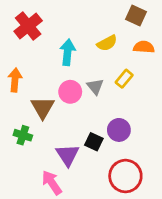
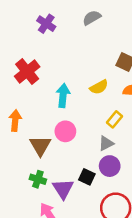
gray triangle: (95, 87) -> (106, 143), moved, turned 42
green cross: (23, 135) -> (38, 179), moved

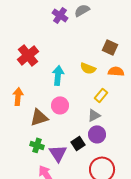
purple cross: (46, 24) -> (60, 15), moved
yellow semicircle: (99, 87) -> (88, 68), turned 49
brown triangle: (40, 146) -> (39, 117), turned 42
black square: (87, 177) -> (78, 143), turned 32

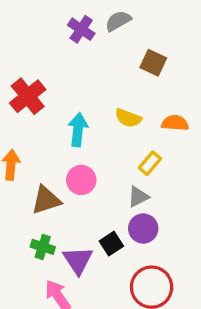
brown square: (110, 47) -> (153, 63), moved

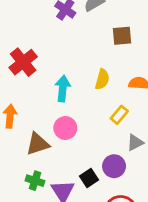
brown square: (153, 63) -> (122, 36), turned -30
yellow semicircle: (128, 118) -> (102, 79), turned -96
gray triangle: (138, 197) -> (135, 142), moved

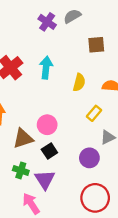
cyan arrow: (63, 88) -> (46, 68), moved
black square: (89, 178) -> (49, 151), moved

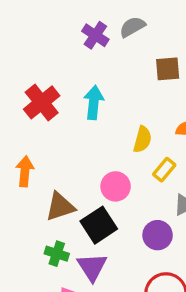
yellow semicircle: (79, 82) -> (142, 139), moved
pink circle: (47, 125) -> (116, 186), moved
black square: (49, 151) -> (99, 225), size x1.5

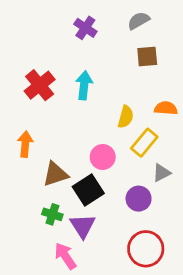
gray semicircle: (132, 27) -> (139, 21), moved
yellow rectangle: (164, 170) -> (144, 143), size x1.4

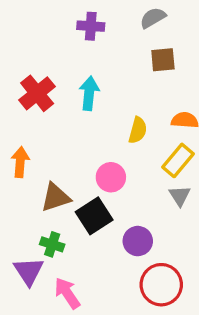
purple cross: (85, 28) -> (91, 26), turned -30
yellow rectangle: (144, 143) -> (178, 160), moved
gray triangle: (162, 173) -> (180, 196), turned -36
purple circle: (139, 199) -> (138, 241), moved
purple triangle: (83, 226) -> (29, 271), moved

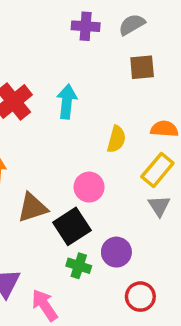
purple cross: (91, 26) -> (86, 26), moved
green cross: (52, 244) -> (79, 266), moved
red circle: (161, 285) -> (140, 297), size x0.7

